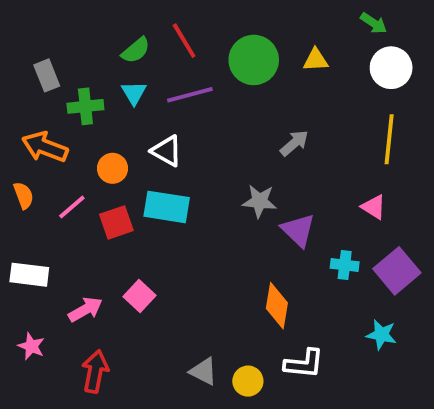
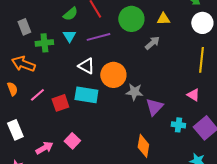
gray arrow: (294, 143) -> (152, 43), moved
orange circle: (113, 168) -> (113, 75), moved, size x1.6
purple triangle: (298, 230) -> (154, 107), turned 30
white rectangle: (29, 275) -> (15, 130), turned 60

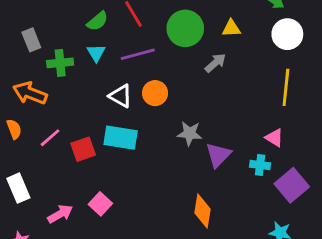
orange circle: (113, 75) -> (155, 93), moved, size x0.7
cyan cross: (178, 125) -> (260, 165), moved

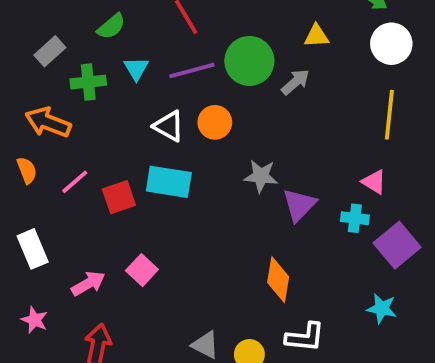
green semicircle: (98, 21) -> (111, 26), moved
green circle: (185, 28) -> (249, 61), moved
gray rectangle: (31, 40) -> (50, 51), turned 70

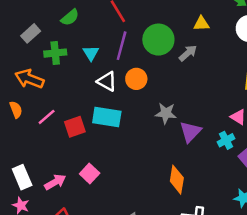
cyan triangle: (136, 69) -> (91, 53), moved
purple line: (192, 71) -> (122, 46), turned -60
cyan cross: (355, 218) -> (226, 140), turned -35
white rectangle: (33, 249) -> (22, 177), moved

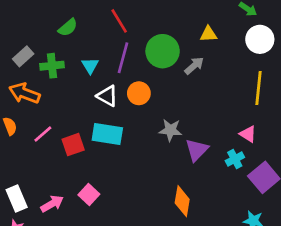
gray rectangle: (31, 33) -> (23, 56), moved

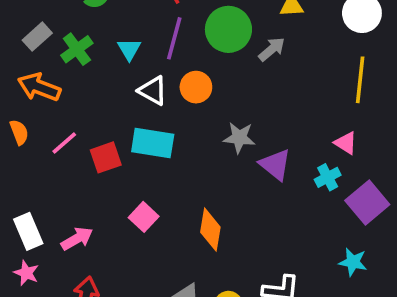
green cross: (52, 66) -> (77, 49), turned -30
purple triangle: (197, 150) -> (275, 165), turned -35
pink square: (89, 195) -> (144, 217), moved
orange diamond: (182, 201) -> (210, 230), moved

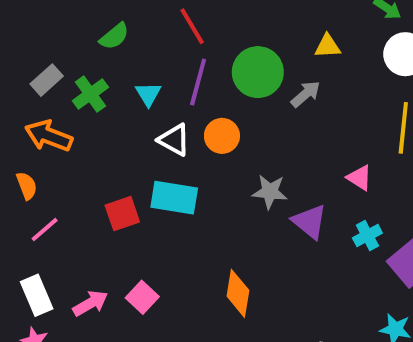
pink line: (64, 143) -> (45, 230), moved
pink triangle: (346, 143) -> (359, 178), moved
pink square: (144, 217) -> (142, 297), moved

